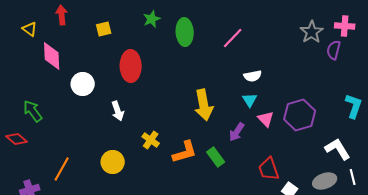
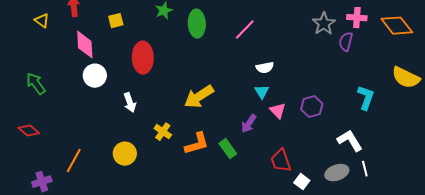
pink diamond: (52, 56) -> (85, 45), moved
yellow arrow: (204, 105) -> (199, 97), moved, turned 68
green arrow: (33, 111) -> (36, 84), moved
purple hexagon: (300, 115) -> (312, 107), size x0.7

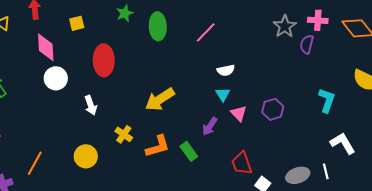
white L-shape: (350, 141) -> (343, 143), moved

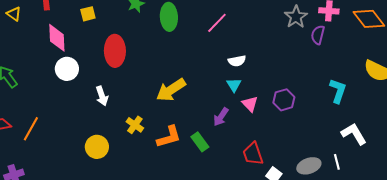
orange line: (35, 163) -> (31, 129), moved

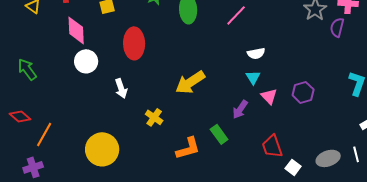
orange line: (31, 129) -> (44, 134), moved
orange L-shape: (169, 137) -> (188, 148), moved
yellow circle: (97, 147) -> (102, 149), moved, size x1.4

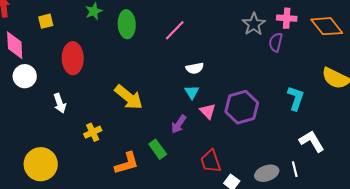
yellow arrow: (190, 82) -> (129, 97), turned -108
purple hexagon: (303, 92) -> (242, 107), size x1.5
yellow cross: (154, 117) -> (93, 132), turned 30

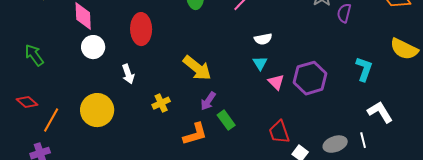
purple arrow: (179, 124) -> (208, 101), moved
yellow circle: (41, 164) -> (97, 110), moved

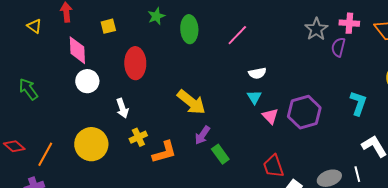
red diamond: (27, 102) -> (14, 146), moved
yellow cross: (161, 103) -> (138, 137), moved
orange L-shape: (195, 134) -> (164, 152), moved

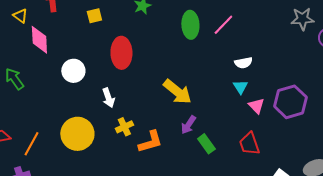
green ellipse: (189, 29) -> (190, 25), moved
gray star: (316, 29) -> (302, 19), turned 30
pink diamond: (77, 50) -> (39, 40), moved
red trapezoid: (273, 166) -> (249, 144), moved

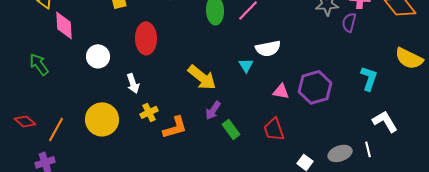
white semicircle: (243, 63) -> (268, 48), size x1.4
cyan triangle: (240, 87) -> (246, 65), moved
pink triangle: (256, 106) -> (281, 91), turned -36

